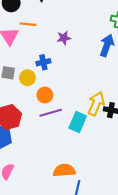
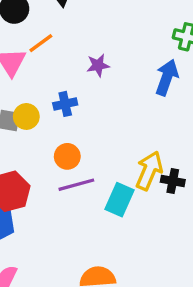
orange line: (28, 24) -> (41, 43), turned -42
yellow circle: (27, 78) -> (26, 116), moved

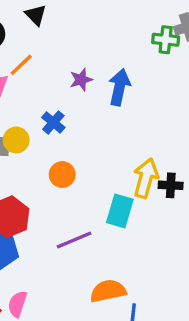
blue arrow: (167, 77) -> (119, 87), moved
blue cross: (65, 104) -> (53, 122), turned -30
purple line: (76, 185) -> (74, 240), moved

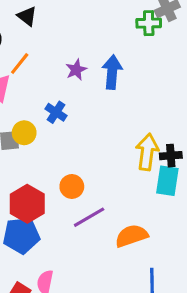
orange circle: (62, 175) -> (72, 186), moved
cyan rectangle: (120, 211) -> (167, 181), moved
orange semicircle: (108, 291) -> (131, 236), moved

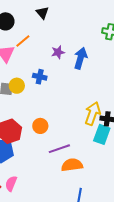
black triangle: (27, 16) -> (42, 13), moved
blue cross: (56, 112) -> (40, 77), turned -32
purple line: (89, 217) -> (59, 149), moved

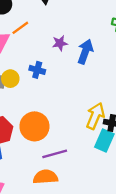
orange circle: (40, 126) -> (34, 126), size x1.6
orange semicircle: (72, 165) -> (45, 177), moved

